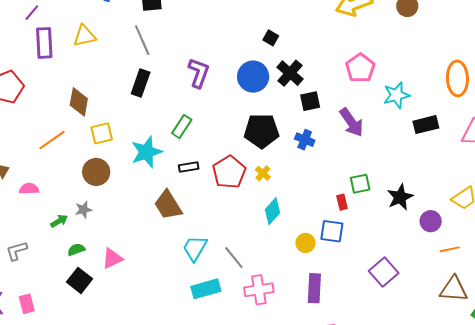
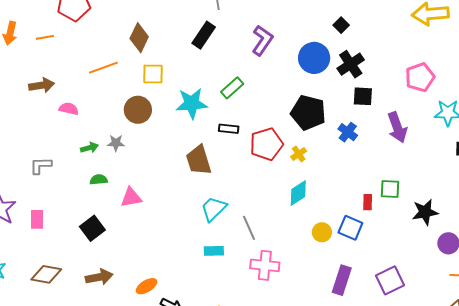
black square: (80, 280) -> (92, 228), moved
purple rectangle: (314, 288) -> (342, 280), moved
cyan rectangle: (206, 289) -> (214, 251), size x0.7

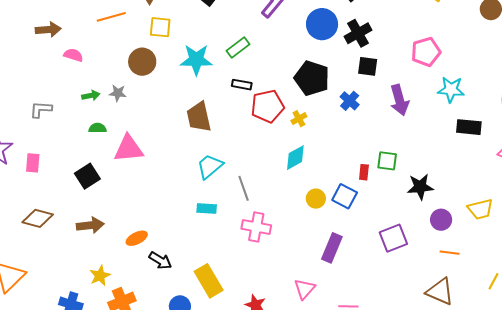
black rectangle: (229, 129) -> (242, 85), moved
pink triangle: (131, 198) -> (129, 149), size x1.4
purple square: (390, 280) -> (393, 238), moved

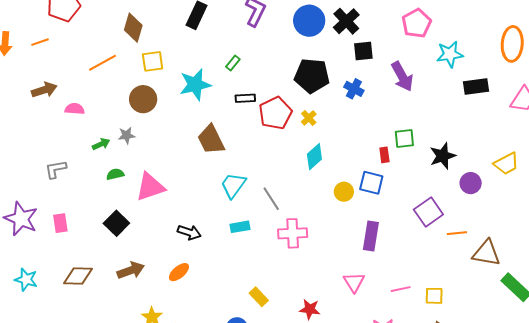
green rectangle: (238, 47) -> (233, 63), size x0.7
orange line: (450, 253) -> (457, 233), moved
black arrow: (160, 260) -> (189, 232), moved
yellow rectangle: (209, 281) -> (259, 297), size x0.6

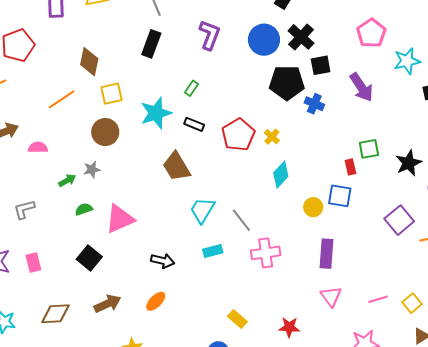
black pentagon: (312, 76) -> (287, 83), moved
black rectangle: (245, 98) -> (194, 124), moved, turned 30
purple rectangle: (371, 236) -> (326, 254), moved
yellow square: (434, 296) -> (412, 303), turned -36

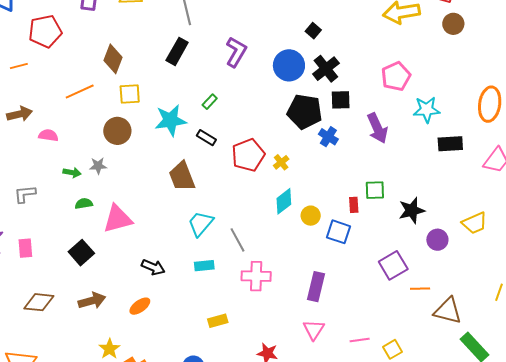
green arrow: (67, 180) -> (72, 172), turned 30
yellow circle: (313, 207) -> (311, 216), moved
yellow rectangle: (237, 319) -> (218, 321), moved, turned -66

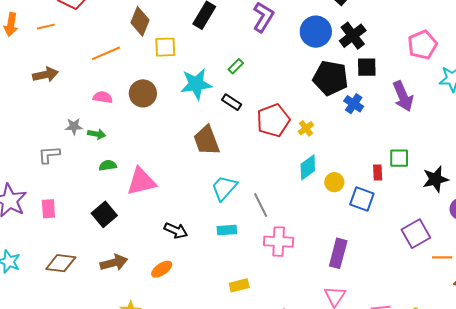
yellow square: (130, 94) -> (165, 47), moved
pink semicircle: (48, 135) -> (103, 97), moved
gray star: (98, 166) -> (74, 126), moved

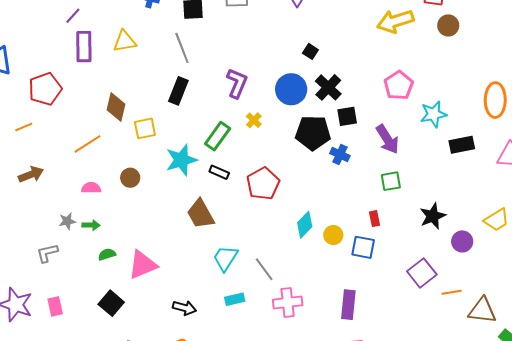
green rectangle: (236, 66) -> (218, 136), size x1.8
brown circle: (143, 93) -> (130, 178), size x0.7
yellow cross: (306, 128) -> (254, 120), moved
green square: (399, 158) -> (391, 181), moved

